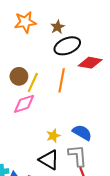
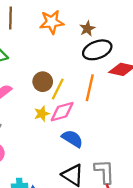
pink diamond: (24, 104) -> (62, 112), moved
blue semicircle: (82, 133) -> (72, 139), moved
yellow star: (53, 136) -> (42, 114), moved

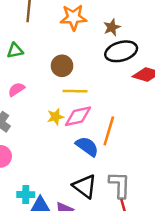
brown circle: (43, 82) -> (62, 66), moved
orange line: (90, 88) -> (109, 131), moved
yellow line: (58, 89) -> (75, 91), turned 60

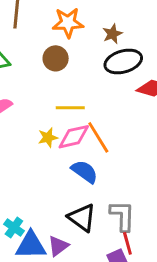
brown circle: (62, 66) -> (56, 58), moved
orange line: (109, 131) -> (98, 137), moved, turned -48
cyan cross: (26, 195) -> (14, 228), turned 35

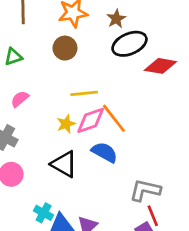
gray L-shape: (122, 216) -> (145, 190), turned -72
black triangle: (82, 218) -> (64, 164), moved

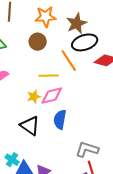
brown star: (116, 19) -> (77, 23), size x1.5
orange line: (114, 118) -> (69, 60), moved
blue semicircle: (104, 152) -> (60, 120), turned -114

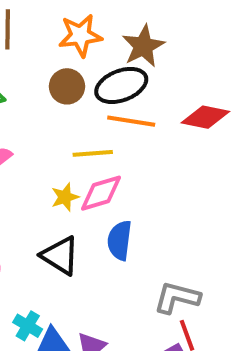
black ellipse: (85, 42) -> (121, 85), moved
orange line: (69, 60) -> (131, 121), turned -45

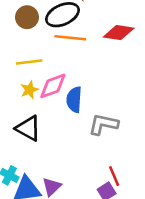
yellow line: (93, 153) -> (29, 62), moved
blue semicircle: (120, 240) -> (74, 100), moved
gray L-shape: (177, 298) -> (103, 124), moved

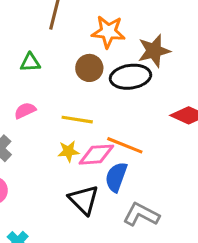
orange line: (70, 38) -> (125, 145), moved
black triangle: (28, 128) -> (84, 200), moved

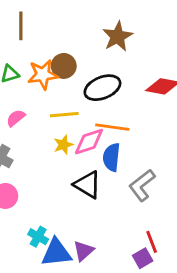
orange star: (108, 32) -> (43, 75), moved
black ellipse: (130, 77) -> (102, 88), moved
gray L-shape: (141, 215) -> (142, 185), turned -52

